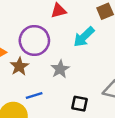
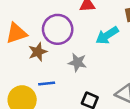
gray star: (60, 69) -> (77, 62), turned 30

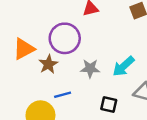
cyan arrow: (107, 35) -> (123, 66), moved

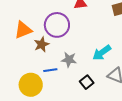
gray star: (90, 68) -> (69, 60), moved
black square: (109, 105) -> (87, 82), turned 32

